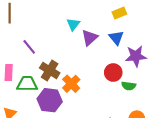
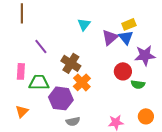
yellow rectangle: (119, 13) -> (129, 24), moved
purple triangle: (90, 38) -> (110, 37), moved
brown cross: (50, 70) -> (71, 63), moved

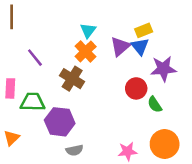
orange cross: (82, 82) -> (86, 51), moved
green semicircle: (138, 84) -> (155, 105), turned 48
orange circle: (146, 116) -> (165, 144), size x1.5

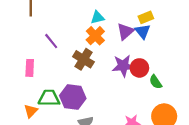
cyan triangle: (88, 30) -> (97, 17), turned 40
purple star: (163, 69) -> (123, 66), moved
green trapezoid: (33, 102) -> (49, 98), moved

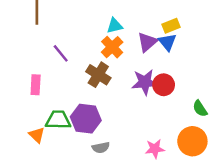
green semicircle: (156, 82) -> (200, 109), moved
orange triangle: (31, 111) -> (37, 135), turned -32

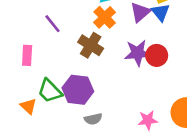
green trapezoid: (58, 120) -> (50, 91), turned -136

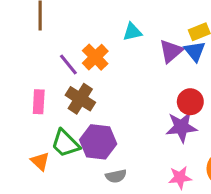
orange cross: (105, 17) -> (95, 57), moved
brown cross: (91, 45) -> (80, 99), moved
purple star: (138, 53) -> (181, 127), moved

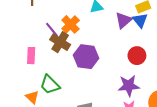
brown cross: (80, 99) -> (60, 42), moved
purple star: (181, 127) -> (129, 86), moved
purple hexagon: (98, 142) -> (86, 57), moved

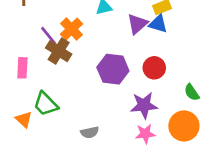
blue triangle: (140, 20) -> (158, 24), turned -35
purple hexagon: (86, 57) -> (113, 69), moved

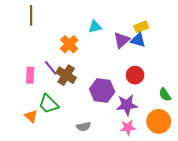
purple line: (48, 36) -> (51, 68), moved
brown cross: (59, 51) -> (66, 75), moved
purple hexagon: (113, 69) -> (102, 91), moved

